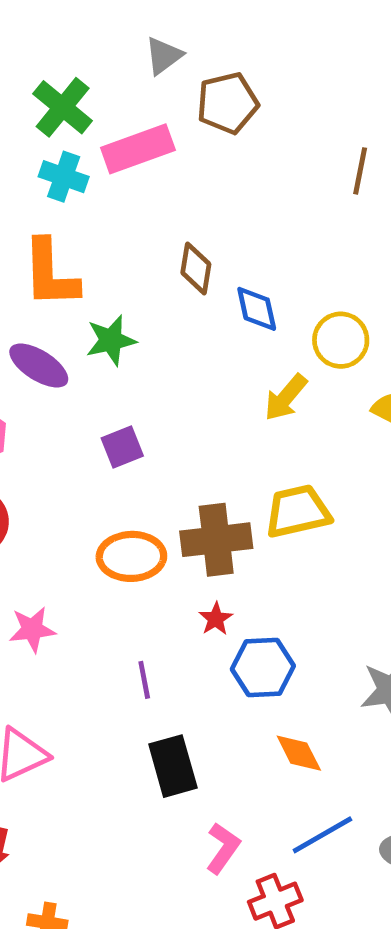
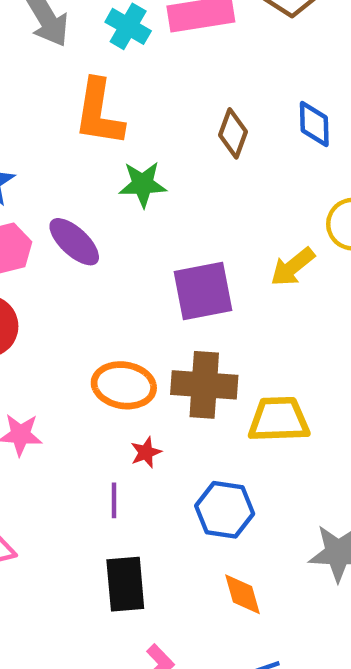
blue diamond: (257, 309) -> (314, 124), moved
purple ellipse: (39, 365) -> (74, 242), moved
purple square: (122, 447) -> (203, 291), moved, size x1.6
yellow trapezoid: (298, 511) -> (279, 419), moved
red star: (216, 619) -> (146, 452), moved

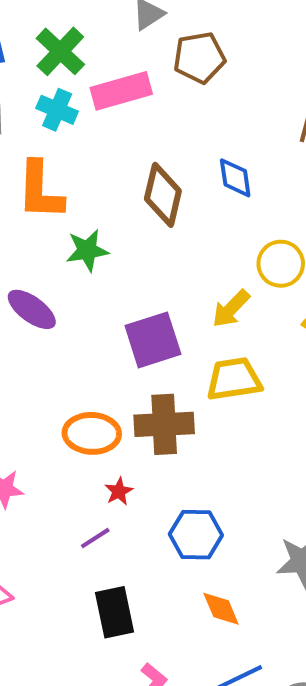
brown diamond: (233, 133) -> (163, 195), size x1.4
yellow trapezoid: (279, 419) -> (234, 379), moved
purple line: (114, 500) -> (95, 538), turned 64

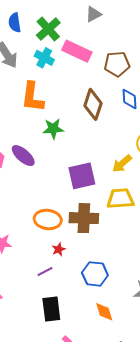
brown pentagon: (199, 57) -> (117, 64), moved
pink rectangle: (121, 91) -> (77, 51), turned 36

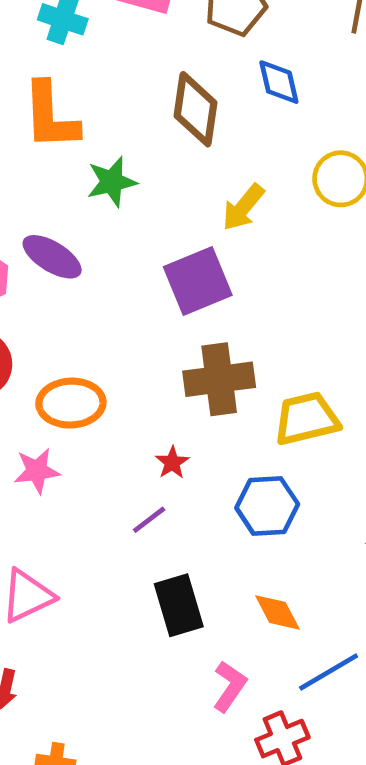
yellow arrow: (122, 164) -> (243, 207), moved
yellow trapezoid: (120, 199) -> (307, 419), moved
orange ellipse: (48, 219) -> (71, 403), moved
orange diamond: (104, 312) -> (277, 612), moved

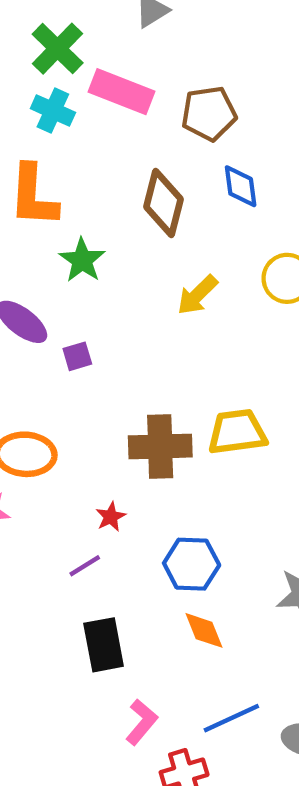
green star: (112, 182) -> (82, 260), turned -30
purple square: (198, 281) -> (77, 356), moved, size x0.5
yellow trapezoid: (307, 419) -> (237, 432), moved
orange diamond: (277, 612) -> (204, 630), moved

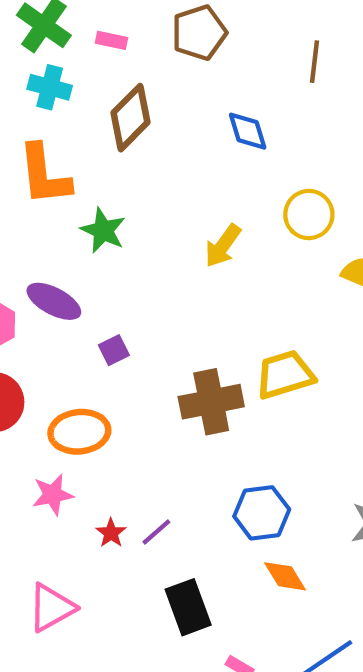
pink rectangle: (121, 92) -> (111, 40), moved, size x0.5
brown pentagon: (209, 113) -> (199, 33), moved
brown diamond: (164, 203) -> (130, 118), moved, turned 40
purple square: (77, 356) -> (114, 350), moved
red star: (111, 517) -> (111, 533), moved

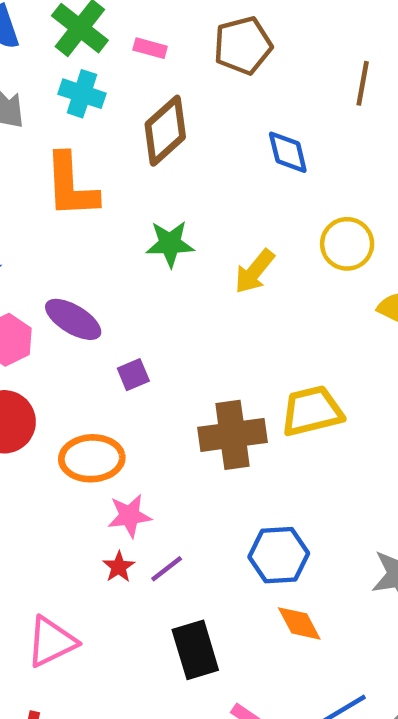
green star: (103, 230) -> (170, 244), moved, turned -30
pink star: (53, 495) -> (129, 516), moved

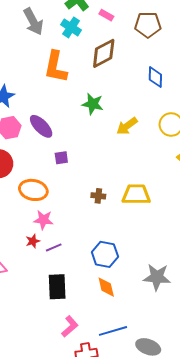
brown cross: (233, 435) -> (98, 196), size x0.5

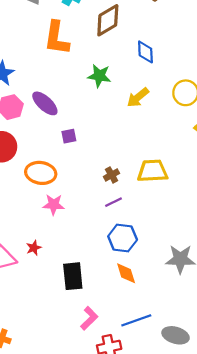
blue diamond: (155, 77) -> (145, 52), moved
brown cross: (98, 196) -> (112, 175), turned -32
red star: (33, 241) -> (34, 248), moved
purple line: (54, 248) -> (113, 202), moved

